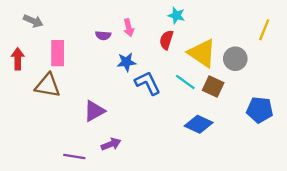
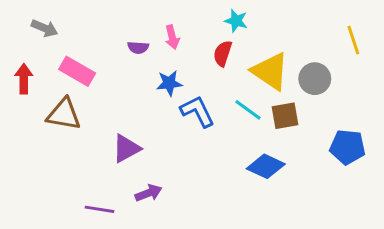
yellow line: (264, 30) -> (353, 40), turned -40
pink rectangle: (58, 53) -> (77, 71), turned -60
brown square: (213, 86) -> (285, 116), turned -35

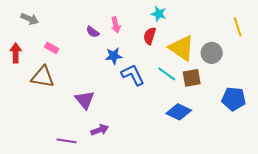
purple semicircle: (138, 48) -> (93, 32), turned 32
pink rectangle: (77, 71) -> (52, 48), size x0.6
purple triangle: (126, 148) -> (85, 100), turned -40

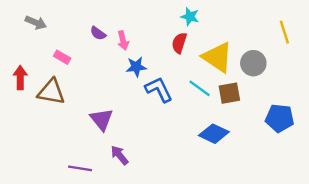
pink arrow: (116, 25) -> (123, 40), moved
purple semicircle: (93, 32) -> (98, 33), moved
red arrow: (16, 53) -> (20, 78), moved
purple arrow: (100, 130) -> (119, 155), turned -108

